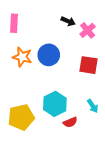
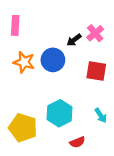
black arrow: (68, 21) -> (74, 40), moved, turned 120
yellow pentagon: (21, 117) -> (23, 128), turned 30
red semicircle: (70, 122) -> (77, 142), moved

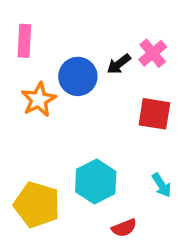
blue circle: (53, 60) -> (78, 76), moved
orange star: (24, 62) -> (39, 100), turned 30

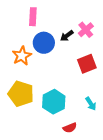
pink rectangle: (24, 41) -> (33, 17), moved
red square: (154, 114) -> (87, 64), turned -30
yellow pentagon: (37, 205) -> (21, 94), moved

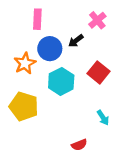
pink cross: (86, 30) -> (97, 20), moved
red square: (87, 64) -> (99, 72), turned -30
cyan hexagon: (54, 102) -> (61, 81), moved

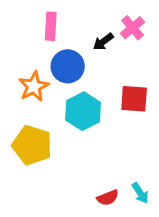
black arrow: (76, 41) -> (103, 42), moved
red square: (99, 72) -> (134, 99), turned -35
cyan arrow: (103, 118) -> (140, 193), moved

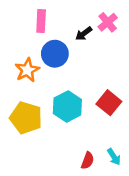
red square: (134, 99) -> (109, 103), moved, turned 35
cyan hexagon: (83, 111) -> (67, 107), moved
red semicircle: (108, 198) -> (88, 161), turned -48

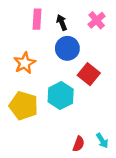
black arrow: (84, 34) -> (62, 22), moved, turned 104
blue circle: (55, 54) -> (67, 48), moved
red square: (109, 103) -> (89, 74), moved

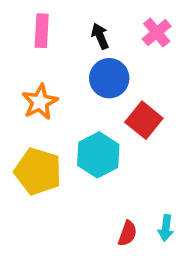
pink rectangle: (37, 19) -> (42, 31), moved
cyan arrow: (102, 141) -> (166, 228), turned 40

